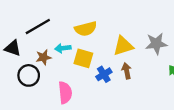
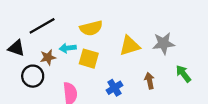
brown arrow: (127, 71) -> (150, 81), moved
blue cross: (104, 74) -> (114, 88), moved

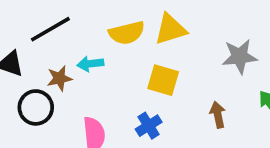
yellow triangle: (130, 46) -> (170, 29), moved
yellow square: (89, 59) -> (163, 80), moved
blue cross: (114, 88) -> (149, 126), moved

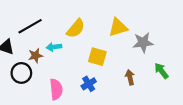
yellow triangle: (170, 29) -> (118, 27), moved
yellow semicircle: (127, 33) -> (76, 28), turned -36

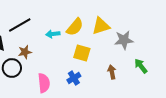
yellow semicircle: (76, 28) -> (75, 27), moved
cyan arrow: (54, 47) -> (53, 34), moved

